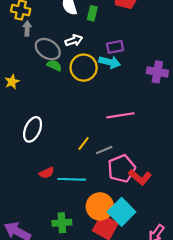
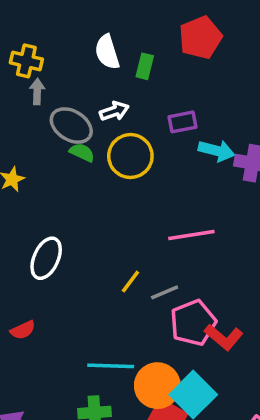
cyan arrow: (110, 62) -> (217, 151), moved
red semicircle: (47, 173) -> (23, 330), moved
cyan line: (72, 179) -> (111, 366), moved

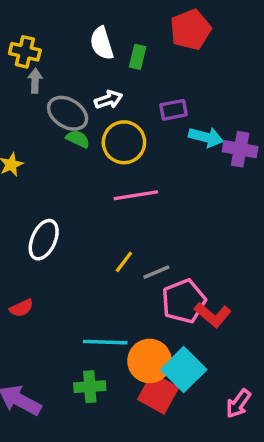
pink line: (191, 235) -> (136, 195), moved

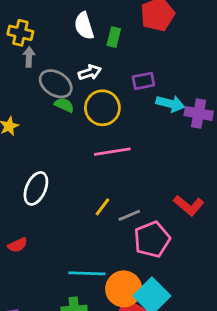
red L-shape: (213, 315) -> (189, 205), moved

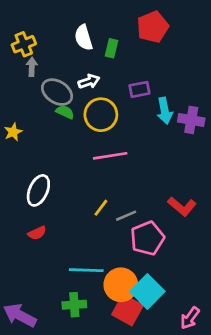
yellow cross: (20, 33) -> (24, 44), turned -35
cyan arrow: (170, 104) -> (165, 111), turned 65
red semicircle: (18, 245) -> (37, 233), moved

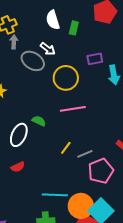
white arrow: (89, 81) -> (48, 49), moved, turned 56
green semicircle: (65, 112) -> (39, 121), moved

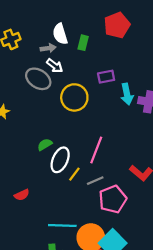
gray arrow: (14, 42) -> (48, 48), moved, turned 80
pink line: (73, 109) -> (96, 150), moved, turned -60
green semicircle: (39, 121) -> (45, 145), turned -56
white ellipse: (19, 135) -> (60, 160), moved

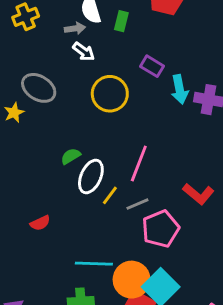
purple rectangle: (106, 77) -> (152, 66), turned 42
gray ellipse: (38, 79) -> (39, 88), moved

